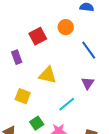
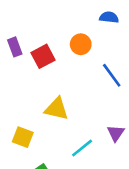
purple rectangle: (17, 57) -> (15, 47), moved
purple triangle: (88, 83) -> (116, 133), moved

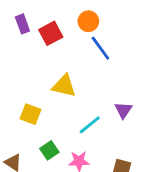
blue line: (112, 75) -> (100, 48), moved

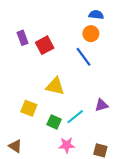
orange circle: (88, 21) -> (91, 34), moved
purple triangle: (123, 110) -> (101, 105), turned 40
green square: (49, 150) -> (54, 122), moved, turned -32

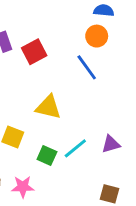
purple triangle: (101, 105) -> (111, 144), moved
pink star: (67, 145) -> (23, 187), moved

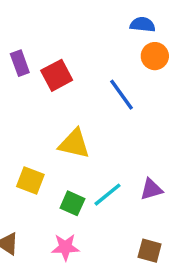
orange circle: (97, 36) -> (155, 56), moved
pink star: (23, 187) -> (65, 247), moved

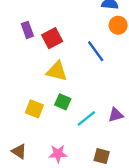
yellow triangle: (74, 144) -> (57, 71), moved
green square: (72, 203) -> (63, 102), moved
brown square: (150, 251) -> (102, 156), moved

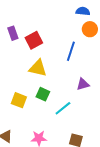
blue line: (96, 51) -> (71, 51), turned 54
purple triangle: (116, 115) -> (83, 84), moved

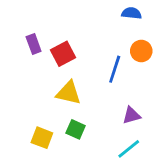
orange circle: (90, 29) -> (141, 51), moved
cyan line: (63, 108) -> (129, 149), moved

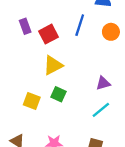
blue line: (115, 69) -> (80, 25), moved
yellow triangle: (69, 93) -> (53, 65), turned -40

